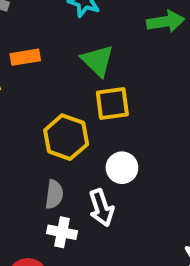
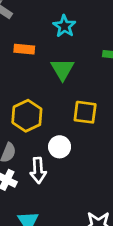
orange rectangle: (25, 57) -> (24, 49), moved
yellow square: (112, 104) -> (85, 112), moved

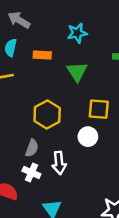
cyan star: (64, 26) -> (77, 33), turned 30
white circle: (60, 147) -> (88, 137), moved

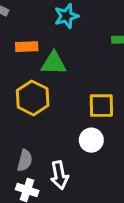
green triangle: (77, 72) -> (54, 63), moved, turned -50
yellow hexagon: (47, 114) -> (33, 98), moved

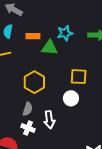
cyan star: (66, 16) -> (65, 33), moved
yellow hexagon: (33, 98) -> (34, 82), moved

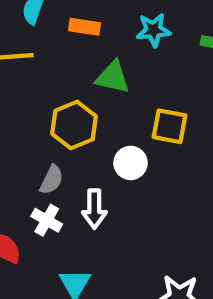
green triangle: (50, 48) -> (113, 77), moved
white circle: (71, 98) -> (131, 163), moved

